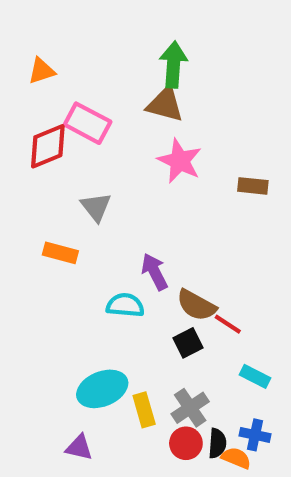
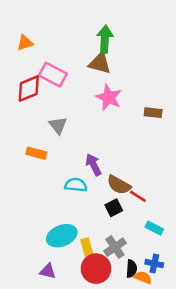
red circle: (186, 443) -> (96, 269), moved, size x1.5

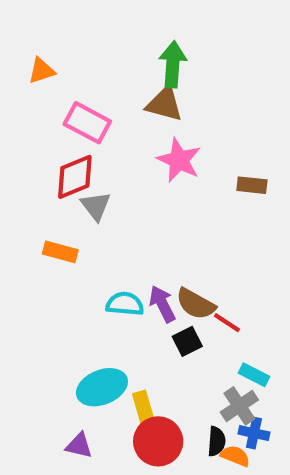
red diamond: (29, 89) -> (75, 177), moved
purple arrow: (93, 165) -> (162, 304), moved
gray cross: (115, 247) -> (239, 406), moved

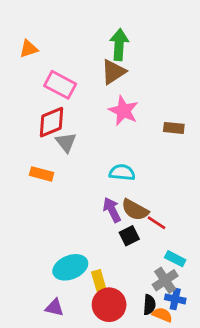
brown triangle: (164, 104) -> (113, 72), turned -48
cyan semicircle: (125, 304) -> (122, 172), moved

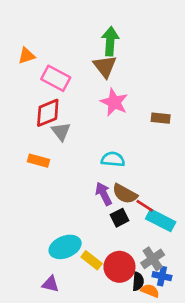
orange triangle: (29, 49) -> (27, 56), moved
brown triangle: (113, 72) -> (105, 66), turned -35
cyan rectangle: (175, 259) -> (161, 220), moved, size x1.5
yellow rectangle: (99, 282) -> (92, 260), turned -36
red circle: (109, 305) -> (119, 267), moved

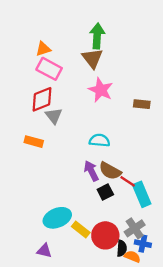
orange triangle: (27, 56) -> (43, 49), moved
cyan rectangle: (161, 220) -> (142, 194), turned 40

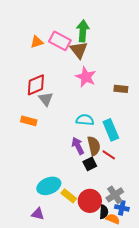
pink rectangle: (49, 69) -> (60, 41), moved
brown semicircle: (110, 171) -> (94, 146), turned -132
cyan rectangle: (142, 194) -> (111, 130), moved

